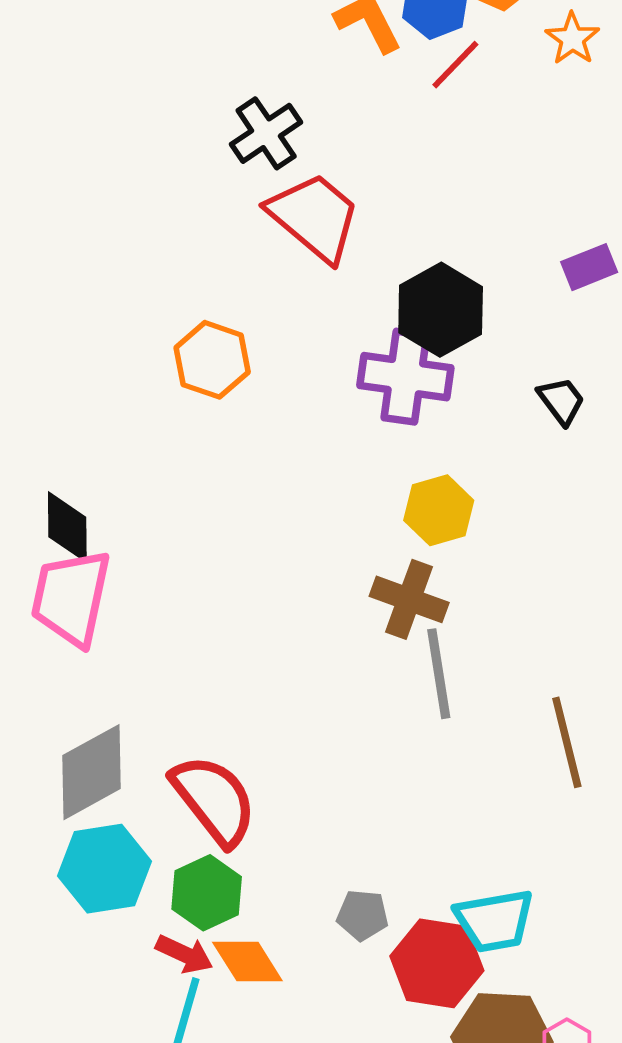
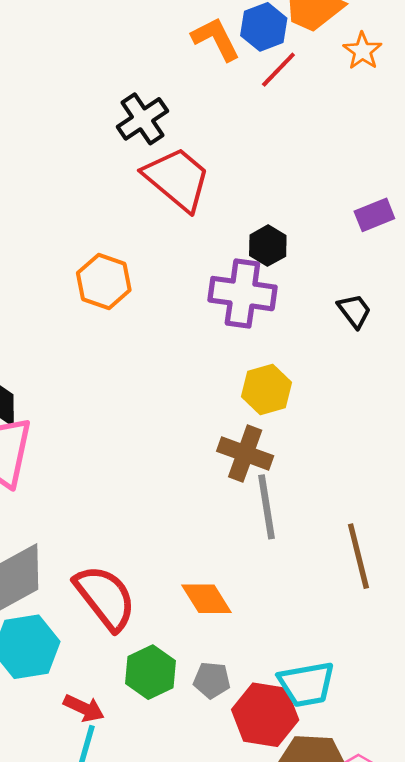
black hexagon: (441, 310) -> (268, 246), size x0.6
green hexagon: (207, 893) -> (150, 672), moved
orange diamond: (247, 961) -> (206, 599), moved

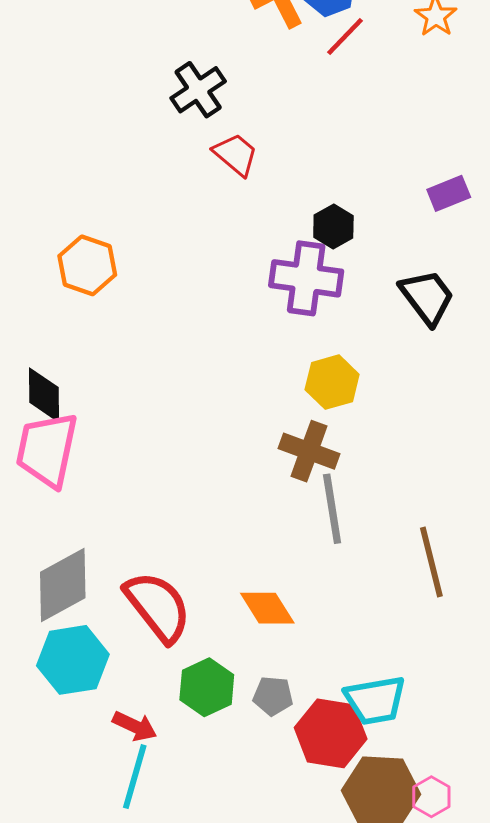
red trapezoid: (177, 179) -> (236, 155), size x0.6
orange hexagon: (104, 282) -> (87, 265), moved
black trapezoid: (354, 311) -> (427, 297), size x1.5

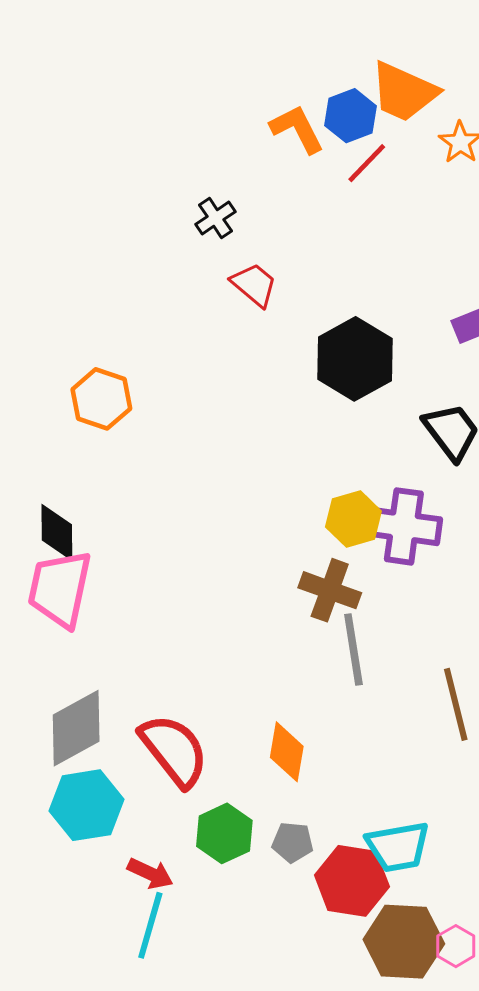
black cross: (198, 90) -> (216, 218), size x0.7
black hexagon: (333, 227) -> (355, 359), size x1.8
purple cross: (306, 278) -> (404, 526), moved
orange diamond: (267, 608) -> (287, 752), turned 42

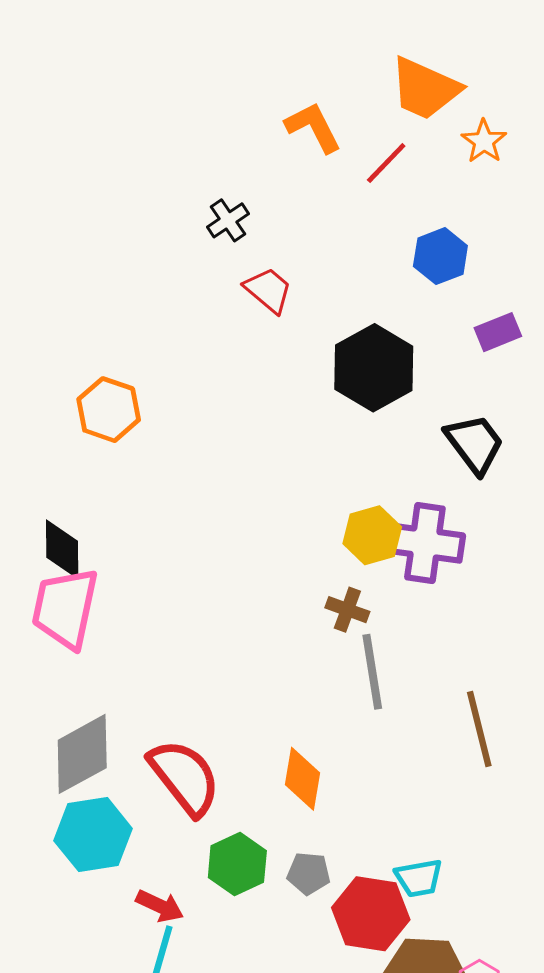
blue hexagon: (350, 116) -> (440, 256), moved
brown cross: (330, 590) -> (347, 610), size x0.7
cyan trapezoid: (398, 847) -> (419, 878), size x0.7

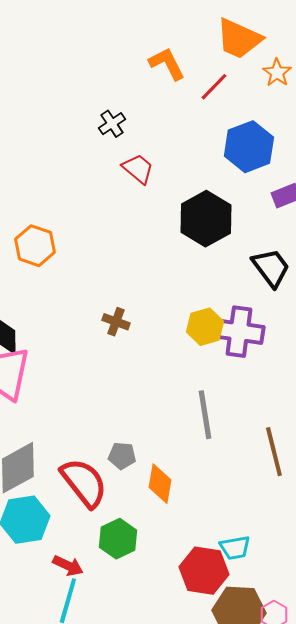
blue hexagon: (440, 256) -> (249, 147), size x1.4
brown cross: (347, 610) -> (116, 322), moved
gray pentagon: (309, 873) -> (122, 456), moved

